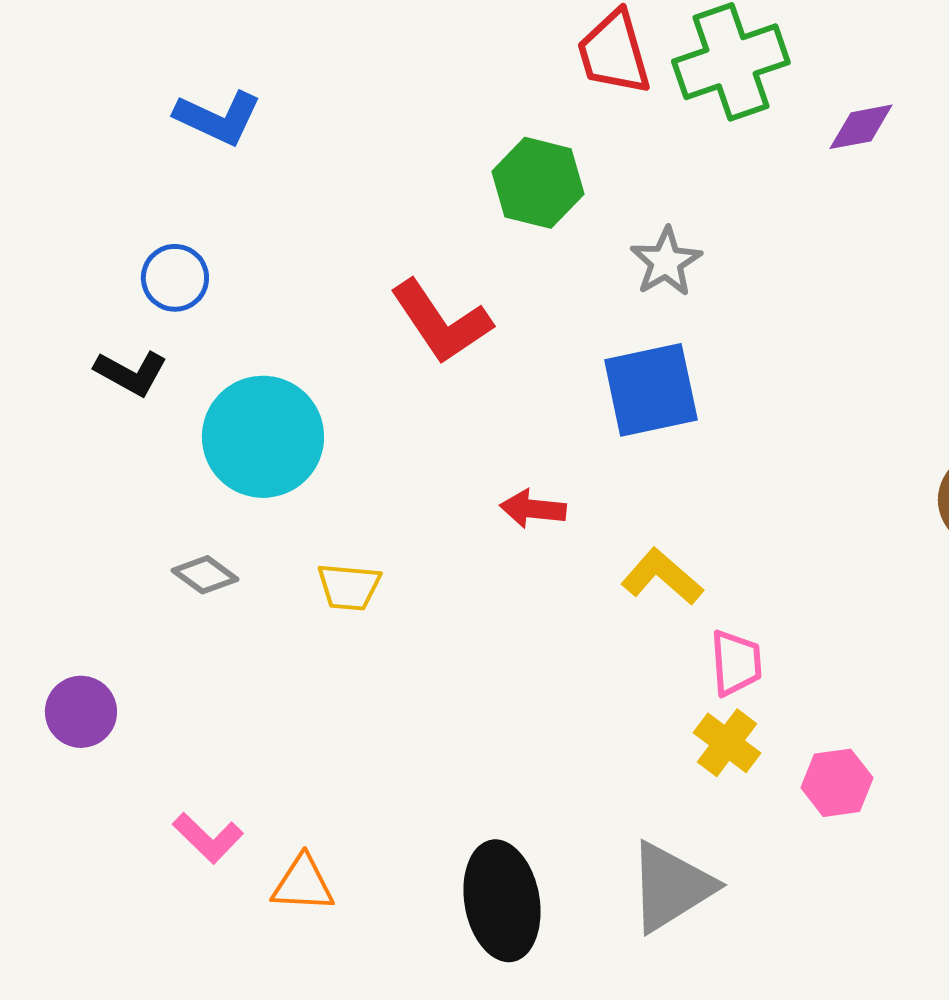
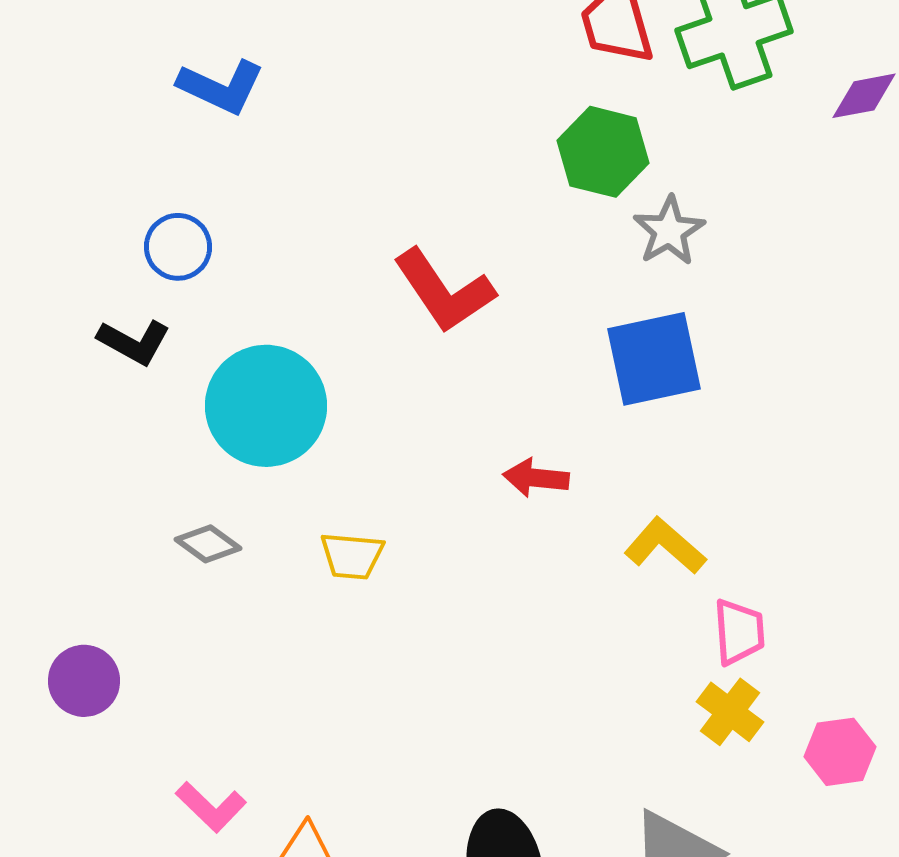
green hexagon: (538, 183) -> (603, 152), moved

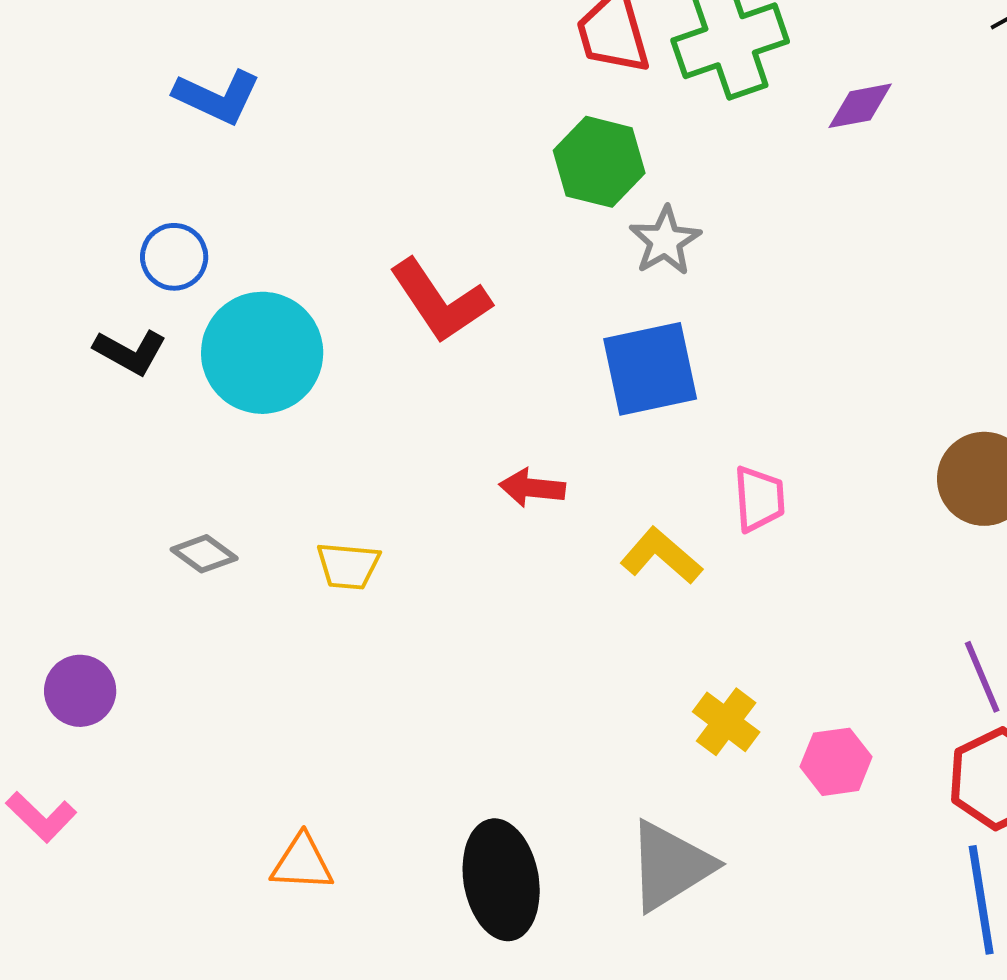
cyan circle: (266, 406) -> (262, 353), moved
pink trapezoid: (739, 632) -> (759, 499), moved
pink L-shape: (211, 807) -> (41, 817), moved

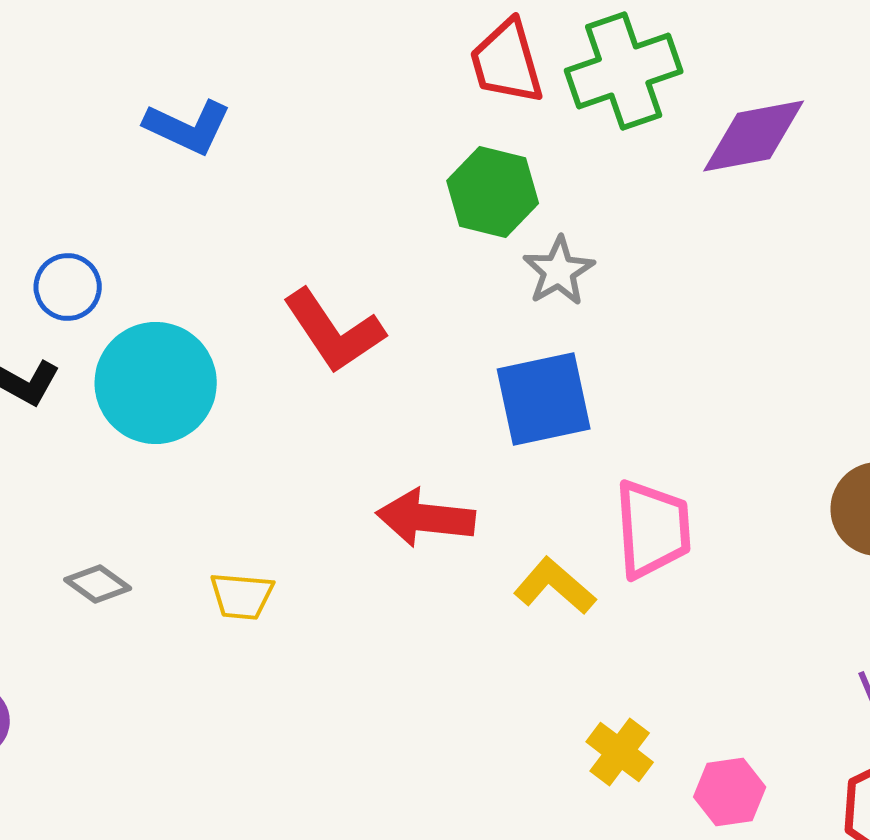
blue L-shape: (217, 97) -> (188, 127), moved
purple diamond: (860, 106) -> (754, 136), size x1.6
red arrow: (532, 488) -> (426, 518), size x1.5
pink trapezoid: (759, 499) -> (653, 529), size x1.5

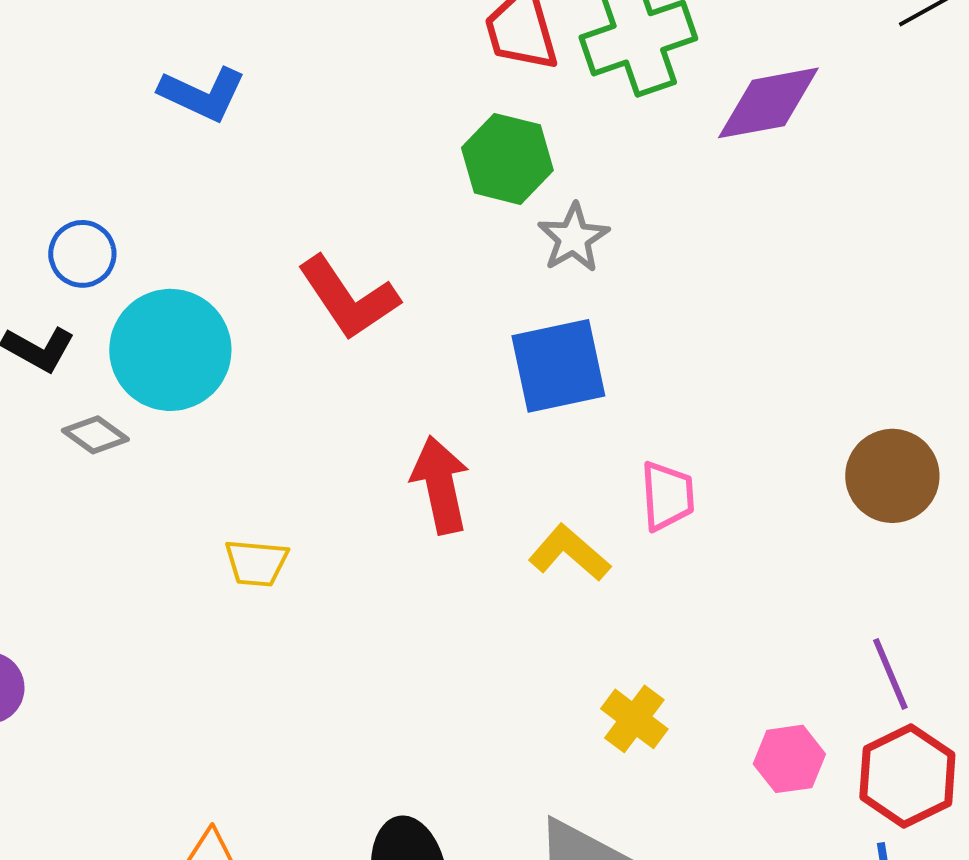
red arrow: (426, 518) -> (440, 485), turned 72
pink trapezoid: (653, 529) -> (667, 496), size x0.7
gray diamond: (98, 584) -> (95, 435), moved
pink hexagon: (730, 792) -> (789, 759), moved

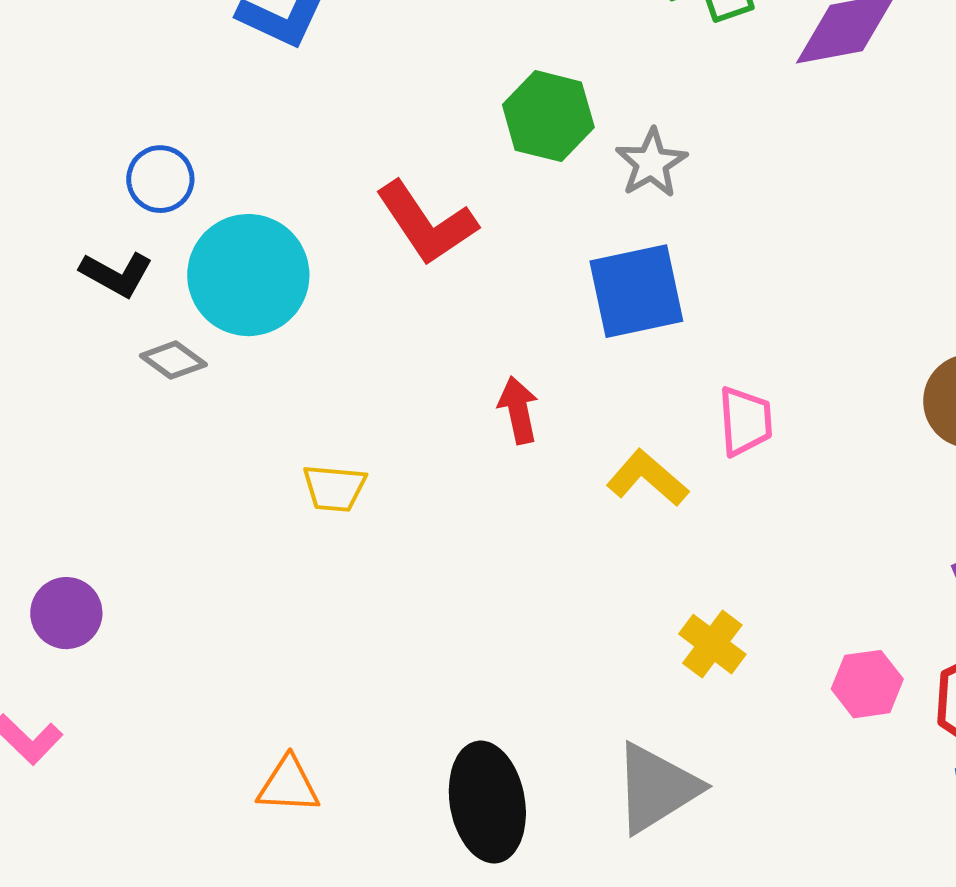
green hexagon: (507, 159) -> (548, 116), moved
red arrow: (440, 485) -> (518, 410), size x0.7

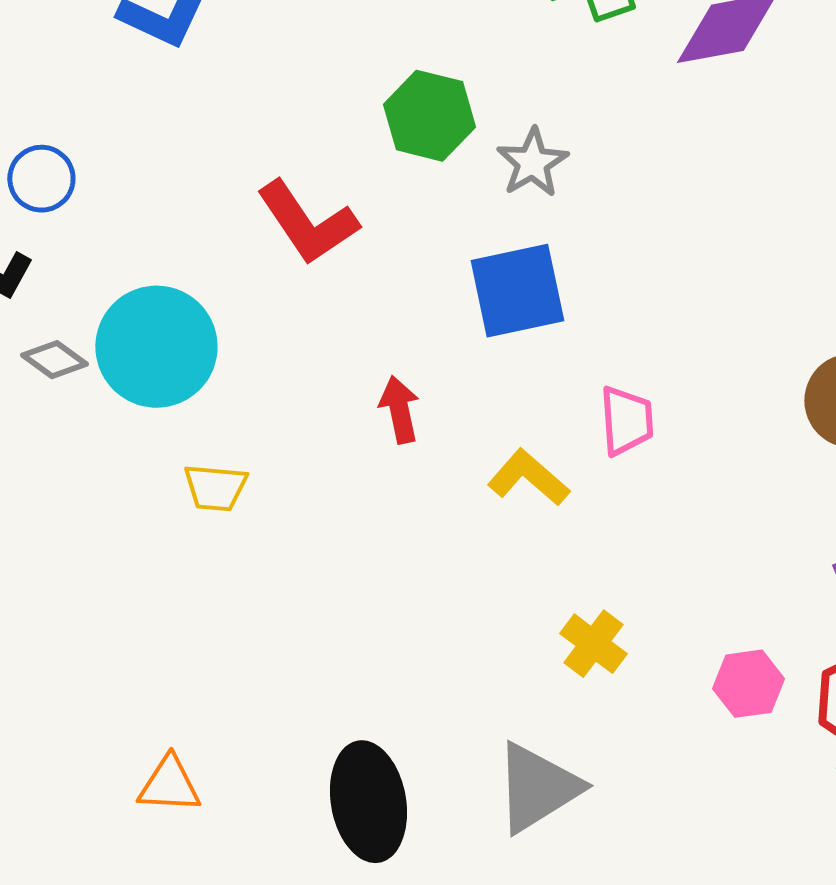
cyan circle: (248, 275) -> (156, 347), moved

